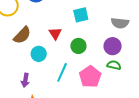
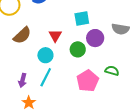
purple circle: (113, 46) -> (95, 38), moved
cyan circle: (39, 54) -> (45, 55), moved
cyan line: (62, 72) -> (46, 77), moved

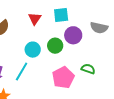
red triangle: (55, 36) -> (35, 19), moved
cyan circle: (45, 55) -> (33, 50), moved

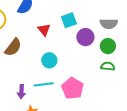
green circle: (55, 46) -> (108, 46), moved
cyan line: (22, 72) -> (44, 84), turned 66
pink pentagon: (63, 78) -> (72, 88), moved

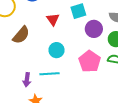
pink pentagon: (72, 88) -> (90, 61), moved

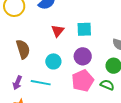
purple circle: (94, 29) -> (83, 56), moved
brown semicircle: (21, 35) -> (23, 49), moved, turned -72

